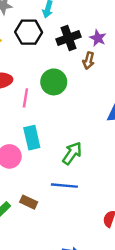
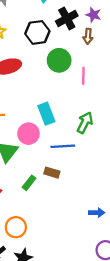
black hexagon: (29, 32) -> (37, 32), moved
pink line: (25, 98) -> (83, 76), moved
blue line: (64, 186) -> (63, 146), moved

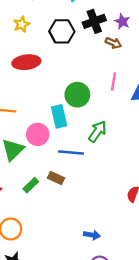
brown arrow: (88, 36) -> (113, 43), turned -80
green circle: (59, 60) -> (77, 95), moved
pink line: (83, 76) -> (114, 81), moved
blue arrow: (97, 213) -> (92, 235), moved

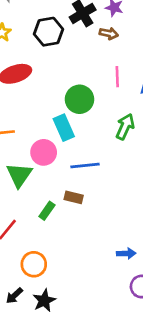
green arrow: (97, 131) -> (125, 127), moved

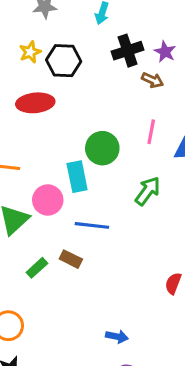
black hexagon: (48, 32) -> (64, 61), moved

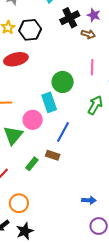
blue line: (92, 225) -> (63, 132), turned -60

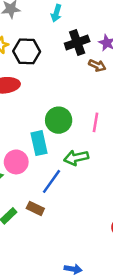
pink line: (92, 67) -> (96, 122), moved
green arrow: (95, 105) -> (76, 158), moved, turned -138

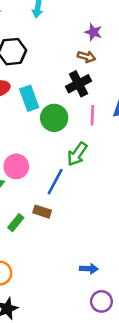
black cross: (77, 42) -> (79, 84), moved
cyan rectangle: (39, 143) -> (29, 98), moved
green arrow: (76, 158) -> (77, 154), turned -35

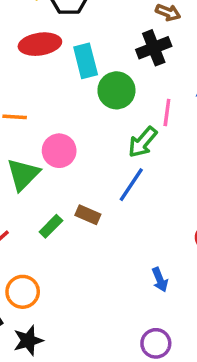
pink line: (92, 115) -> (167, 113), moved
blue line: (55, 182) -> (131, 185), moved
blue arrow: (89, 269) -> (160, 280), moved, turned 60

